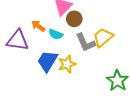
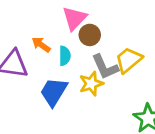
cyan semicircle: (56, 34) -> (65, 56), turned -112
yellow star: (67, 64) -> (91, 84), moved

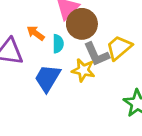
brown circle: (90, 35) -> (82, 24), size x1.5
yellow star: (91, 84) -> (83, 70), turned 30

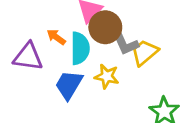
cyan semicircle: (58, 44) -> (80, 48), size x1.6
gray L-shape: (96, 54) -> (125, 43), moved

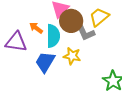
yellow trapezoid: (145, 53) -> (99, 17), moved

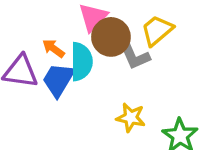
yellow star: (72, 56) -> (131, 118), moved
blue trapezoid: (45, 62) -> (58, 80), moved

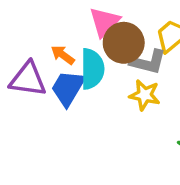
gray L-shape: (134, 55) -> (148, 62), turned -52
yellow star: (131, 118) -> (145, 95), moved

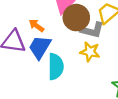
cyan semicircle: (92, 69) -> (56, 67), moved

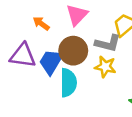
brown circle: (76, 18) -> (73, 51), moved
orange arrow: (36, 26) -> (41, 24), moved

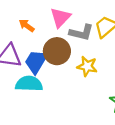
gray L-shape: (108, 43) -> (81, 33), moved
cyan semicircle: (68, 83) -> (29, 84), moved, turned -88

